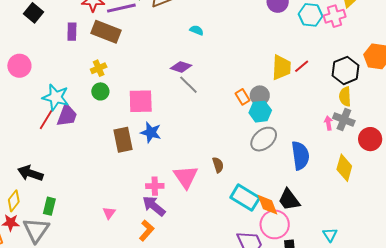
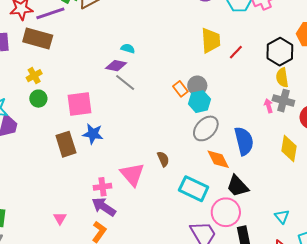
cyan semicircle: (197, 30) -> (128, 48), moved
yellow trapezoid: (281, 67) -> (211, 40), moved
orange diamond: (267, 205) -> (218, 159), moved

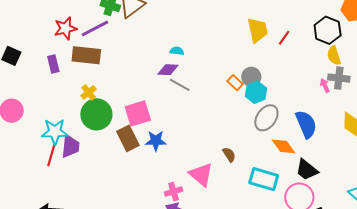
green circle: (38, 99) -> (96, 114), size x1.8
brown rectangle: (66, 144) -> (128, 138), moved

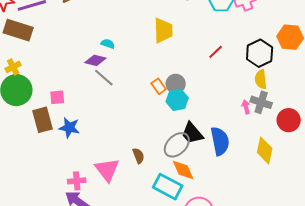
yellow trapezoid: (258, 30) -> (163, 30), moved
pink square: (138, 113) -> (57, 97), size x0.6
gray ellipse: (266, 118) -> (177, 145), moved
orange diamond: (283, 146) -> (183, 170), moved
black trapezoid: (307, 170) -> (192, 133), moved

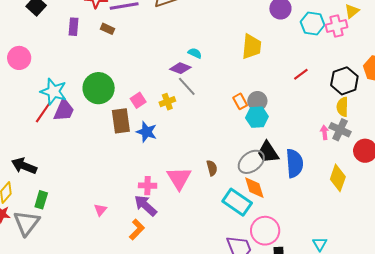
brown rectangle: (18, 30) -> (107, 29), size x0.5
yellow cross: (13, 67) -> (167, 102), moved
pink square: (57, 97) -> (138, 100), turned -35

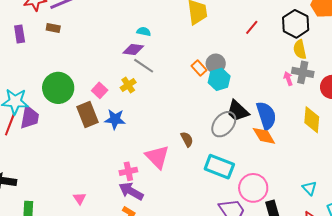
orange diamond: (254, 188) -> (264, 136), moved
pink triangle: (100, 210) -> (79, 198), moved

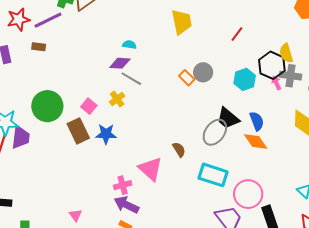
black hexagon: (296, 24) -> (272, 65), moved
cyan hexagon: (219, 79) -> (245, 79), moved
blue semicircle: (266, 116) -> (257, 121), size x0.7

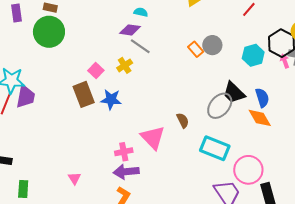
green circle: (47, 106) -> (49, 32), moved
purple arrow: (126, 205) -> (126, 172), turned -35

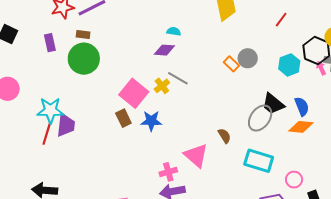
gray line: (140, 46) -> (178, 78), moved
pink square: (96, 70) -> (134, 93), size x1.8
brown rectangle: (84, 94) -> (123, 118), size x0.7
orange diamond: (260, 118) -> (301, 127), turned -50
pink circle: (248, 170) -> (294, 180), size x0.6

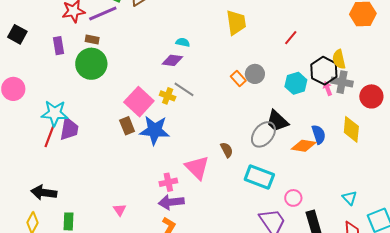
yellow cross: (162, 86) -> (168, 96), turned -35
blue semicircle: (302, 106) -> (319, 134), moved
blue star: (151, 121) -> (155, 130), size x1.4

